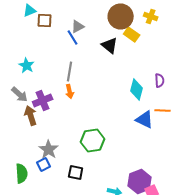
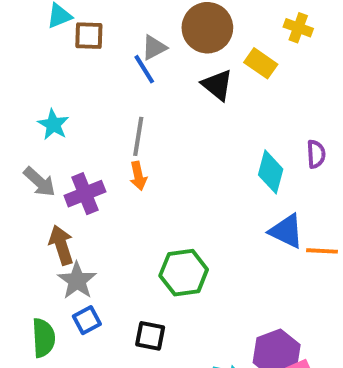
brown circle: (121, 16) -> (207, 28), moved
orange line: (163, 110) -> (322, 251), moved
brown arrow: (31, 116) -> (61, 245), moved
gray star: (49, 150) -> (77, 281), moved

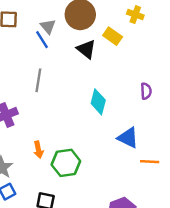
gray triangle: (154, 47) -> (48, 26), turned -42
cyan diamond: (271, 172) -> (98, 102), moved
orange arrow: (138, 176) -> (38, 150), moved
orange line: (322, 251) -> (150, 162), moved

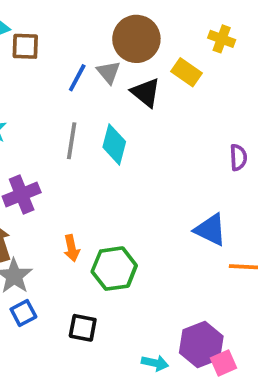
gray triangle: (48, 26) -> (109, 72), moved
blue line: (42, 40) -> (77, 78), turned 60
cyan diamond: (98, 102) -> (114, 144), moved

